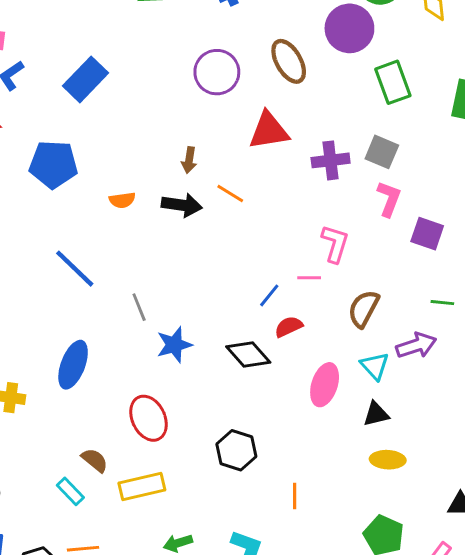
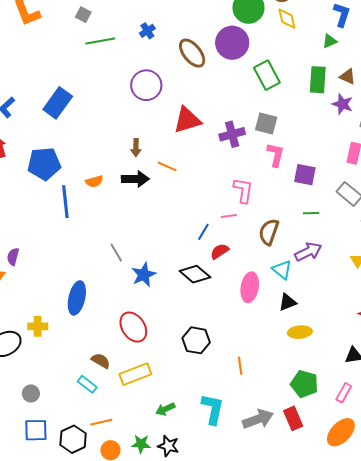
brown ellipse: (289, 61) -> (192, 53), moved
blue line: (75, 269) -> (65, 202), moved, turned 48
green line: (442, 303) -> (311, 213), moved

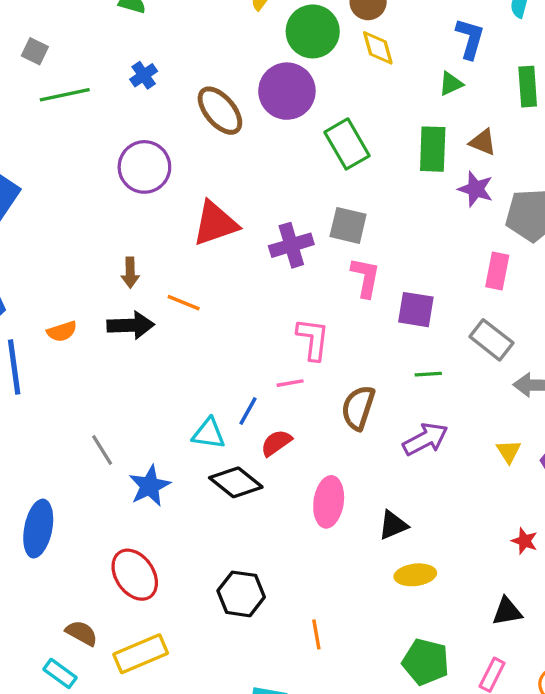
cyan triangle: (282, 270) -> (209, 433), moved, turned -30

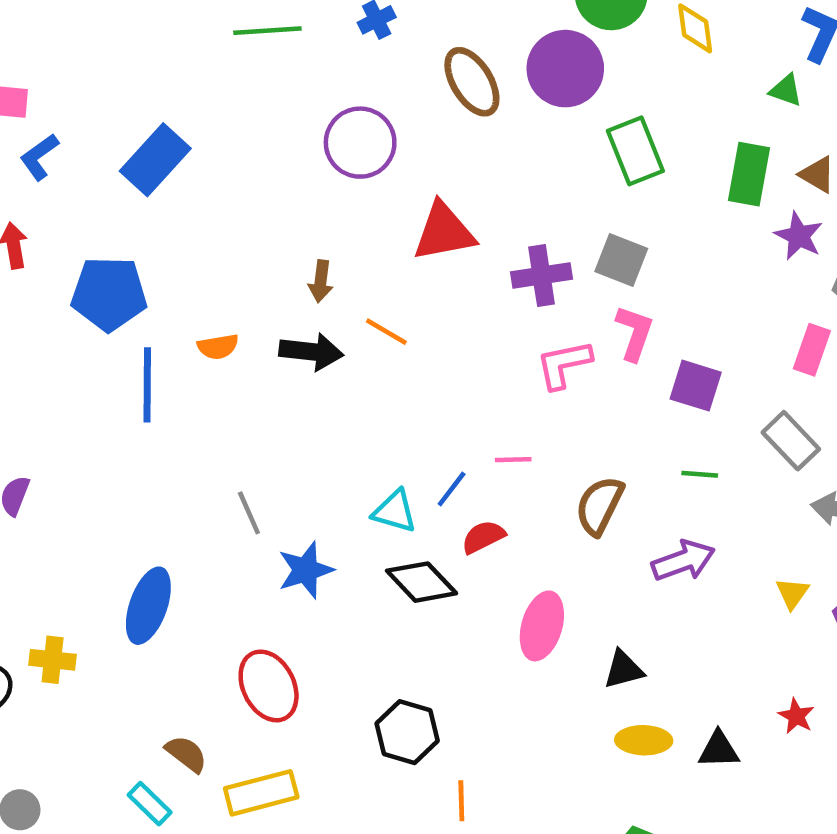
green triangle: (451, 84) -> (786, 90), turned 36
pink L-shape: (313, 339) -> (564, 364), moved, turned -117
black triangle: (507, 611) -> (719, 750), moved
orange line: (316, 634) -> (461, 801), moved

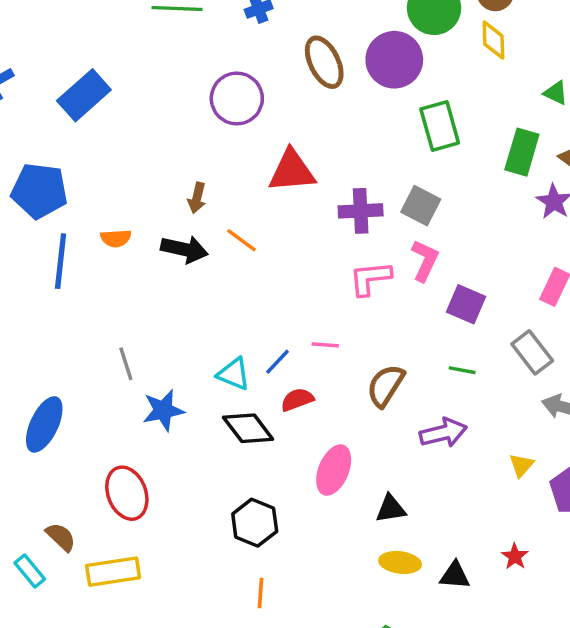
black hexagon: (407, 732) -> (255, 523), moved

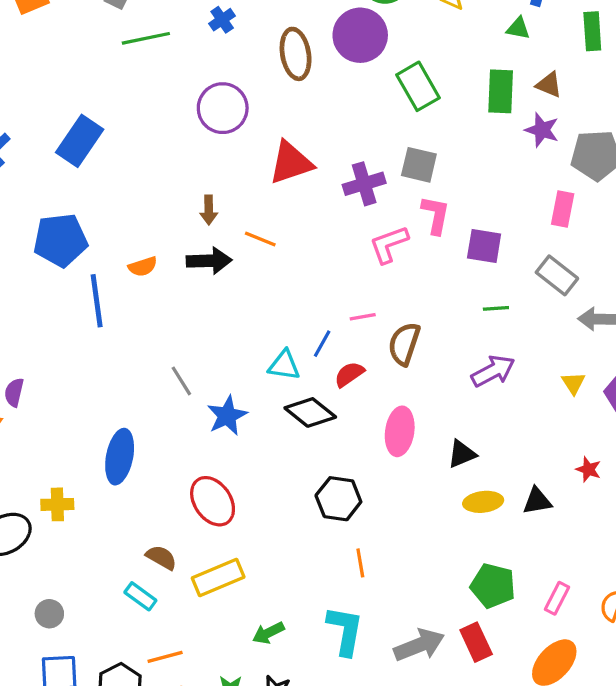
brown ellipse: (324, 62) -> (296, 54), turned 30
brown semicircle: (386, 386) -> (404, 344), moved

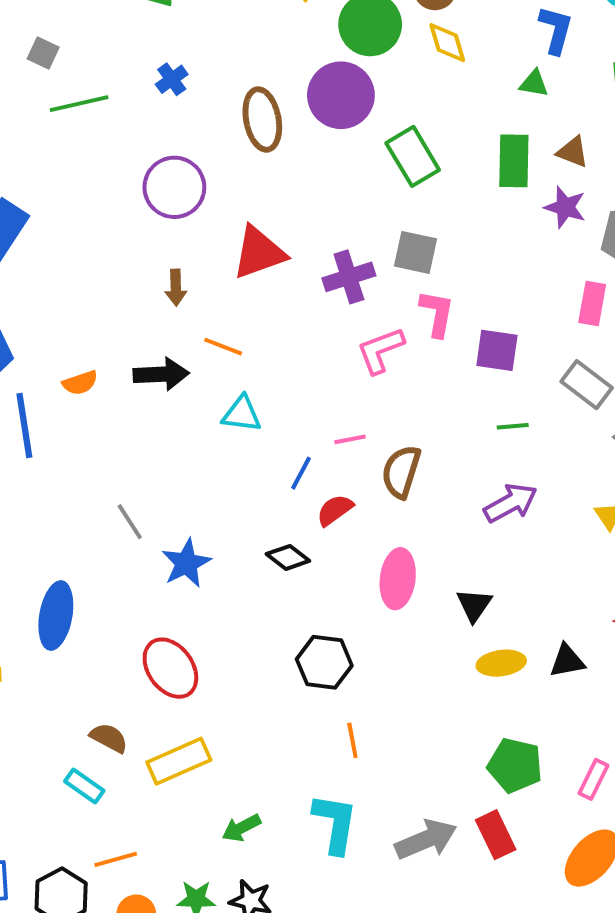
brown arrow: (209, 210) -> (176, 288), moved
cyan triangle: (284, 365) -> (242, 414), moved
black diamond: (310, 412) -> (288, 557), size x0.7
black triangle: (462, 454) -> (474, 605), turned -32

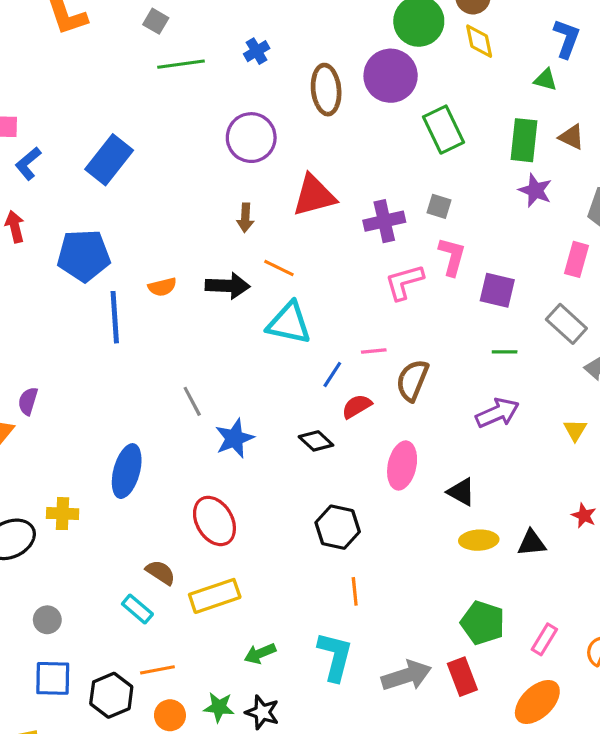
purple star: (565, 207) -> (535, 190), moved
gray square: (415, 252) -> (439, 206), size x0.7
cyan triangle: (242, 414) -> (289, 323), size x1.4
black triangle: (474, 605) -> (461, 492), turned -40

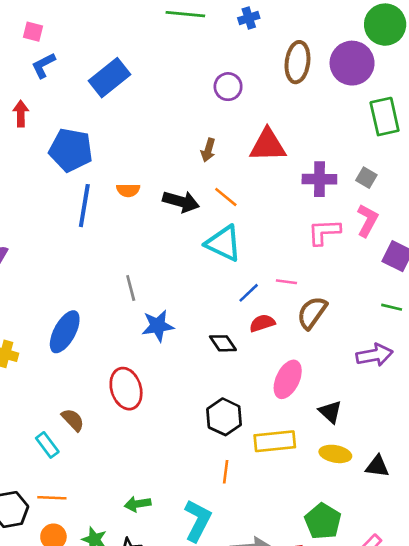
purple circle: (251, 138) -> (228, 87), size x0.7
yellow rectangle: (215, 596) -> (275, 441), moved

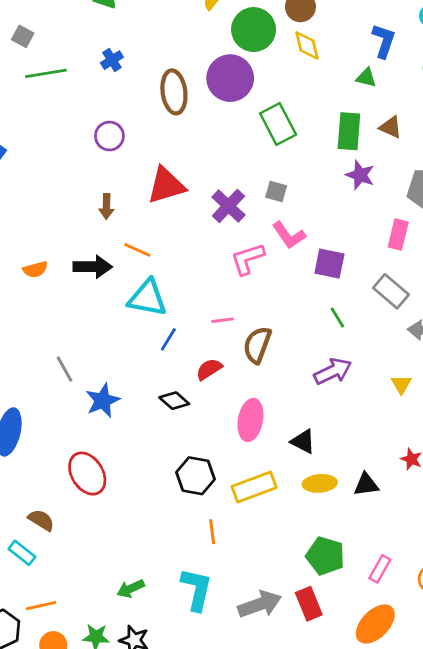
purple cross: (319, 179) -> (228, 206), turned -32
pink L-shape: (367, 220) -> (289, 235), turned 132
blue line: (249, 293) -> (168, 339), moved
green line: (392, 307) -> (337, 318), turned 60

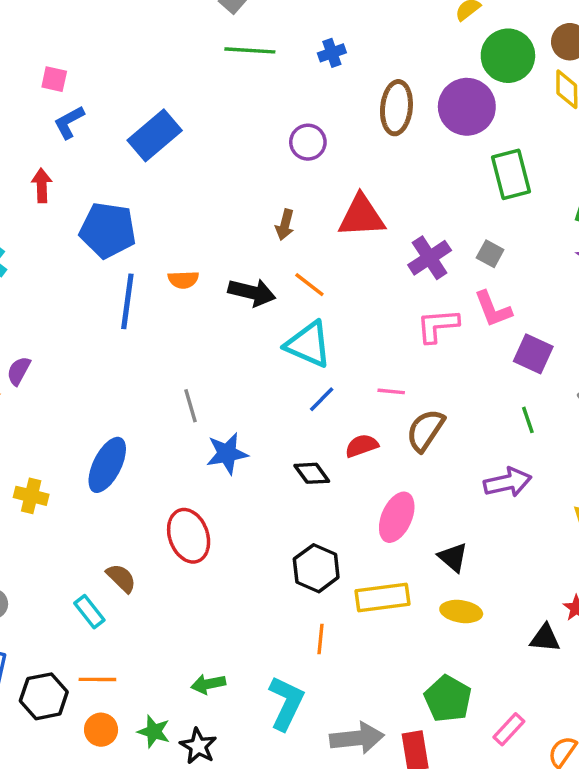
black triangle: (366, 485) -> (545, 638), moved

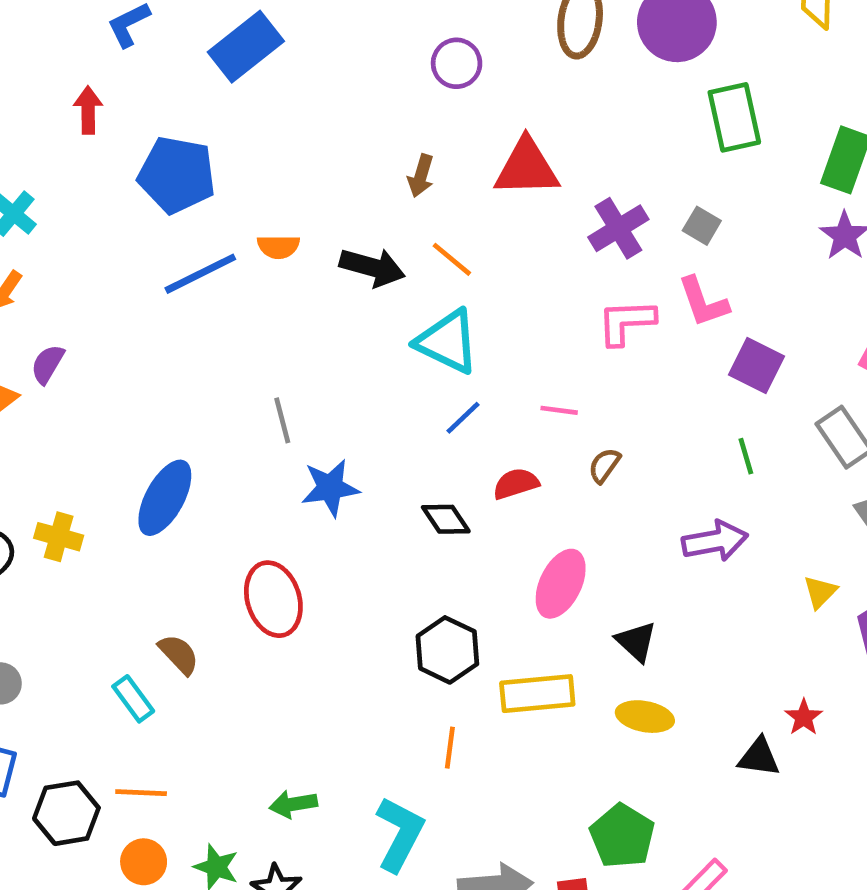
blue line: (127, 301) -> (200, 274), turned 54
brown semicircle: (425, 430) -> (604, 465), size x0.6

